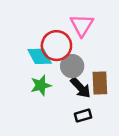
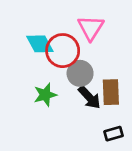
cyan diamond: (40, 56) -> (40, 44), moved
black rectangle: (83, 116) -> (114, 134), moved

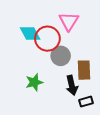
green star: (45, 95) -> (34, 82), moved
black arrow: (89, 97) -> (72, 85), moved, turned 30

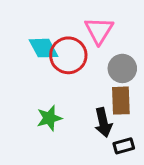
gray circle: (61, 56) -> (122, 68), moved

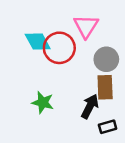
green star: (49, 118) -> (43, 103), turned 30
black arrow: (103, 122) -> (90, 106), turned -140

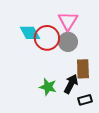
gray circle: (106, 59) -> (68, 42), moved
green star: (43, 103) -> (48, 87), moved

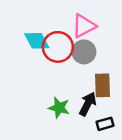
pink triangle: (68, 21) -> (84, 26), turned 30

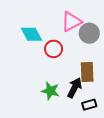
red circle: (58, 47) -> (54, 49), moved, size x0.7
gray circle: (84, 52) -> (89, 33), moved

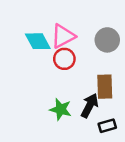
pink triangle: (71, 22) -> (63, 36), moved

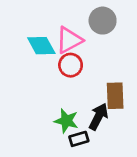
gray circle: (107, 40) -> (103, 21), moved
black rectangle: (107, 126) -> (79, 139), moved

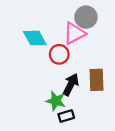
pink triangle: (69, 40) -> (74, 33), moved
black arrow: (98, 117) -> (71, 85), moved

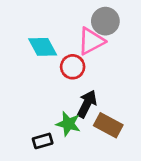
brown rectangle: (96, 80) -> (108, 125), moved, turned -60
black rectangle: (66, 116) -> (43, 141), moved

